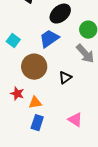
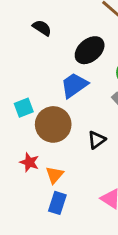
cyan square: (13, 41) -> (24, 108), moved, turned 32
orange triangle: (35, 103) -> (55, 175), turned -40

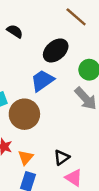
black triangle: (97, 140) -> (62, 157), moved

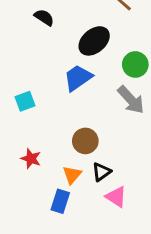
brown circle: (24, 114) -> (85, 141), moved, size x0.7
orange triangle: (26, 157) -> (72, 175), moved

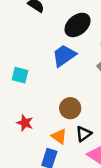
cyan square: (25, 101) -> (20, 75), turned 35
orange triangle: (72, 175) -> (59, 136), turned -35

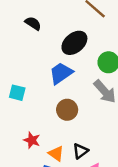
brown circle: (70, 108) -> (67, 110), moved
red star: (25, 123) -> (32, 140), moved

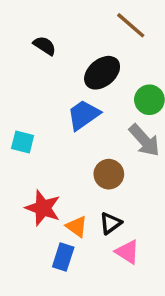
brown circle: (67, 110) -> (109, 174), moved
red star: (32, 140) -> (43, 208), size x1.5

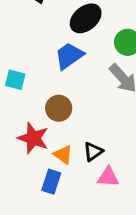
brown circle: (109, 174) -> (59, 108), moved
pink triangle: (127, 252) -> (108, 177), turned -30

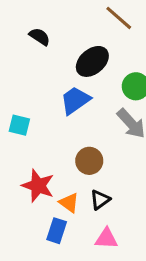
brown circle: (59, 108) -> (89, 161), moved
pink triangle: (108, 177) -> (106, 238), moved

